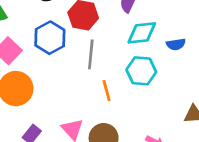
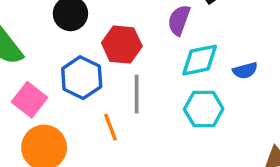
orange line: (107, 91) -> (111, 127), moved

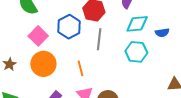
orange line: (111, 127) -> (81, 68), moved

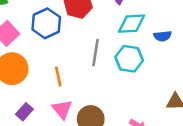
gray line: (99, 39) -> (95, 53), moved

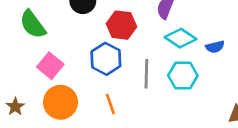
blue hexagon: (46, 23) -> (106, 59), moved
cyan diamond: (132, 24) -> (180, 38), turned 44

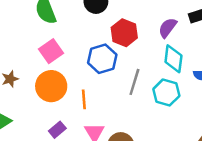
cyan diamond: (180, 38) -> (173, 59), turned 48
orange line: (110, 104) -> (84, 99), moved

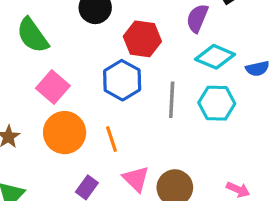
cyan diamond: (173, 59) -> (215, 57), turned -60

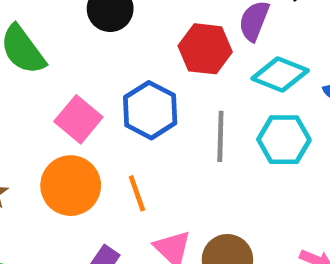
red hexagon: (142, 39) -> (205, 49), moved
pink square: (53, 87) -> (78, 119), moved

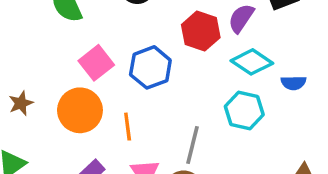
gray line: (220, 136) -> (192, 145), moved

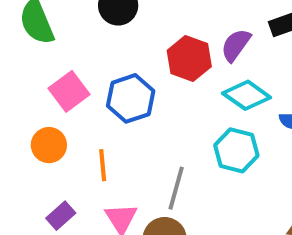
orange circle: (80, 110) -> (49, 145), size x0.7

